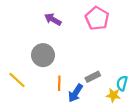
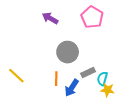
gray circle: (43, 55) -> (68, 52), moved
cyan semicircle: (122, 83) -> (102, 79), moved

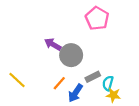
purple arrow: (50, 18) -> (53, 44), moved
orange line: (56, 79) -> (59, 83), turned 40

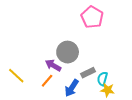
purple arrow: (53, 44) -> (53, 65), moved
orange line: (59, 83) -> (47, 81), moved

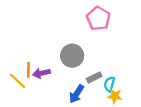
purple arrow: (53, 65) -> (42, 73), moved, turned -42
orange line: (47, 81) -> (28, 70), moved, turned -40

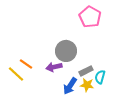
orange line: (28, 70) -> (26, 64), turned -56
purple arrow: (42, 73) -> (54, 67), moved
yellow star: (115, 96) -> (87, 85), moved

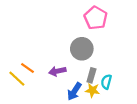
gray circle: (66, 51) -> (82, 49), moved
gray rectangle: (86, 71) -> (91, 75), turned -48

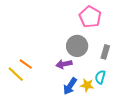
purple arrow: (57, 71) -> (64, 64), moved
gray rectangle: (91, 75) -> (105, 52), moved

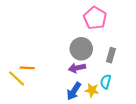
orange line: (26, 64) -> (27, 68), turned -32
purple arrow: (64, 64) -> (77, 68), moved

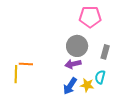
pink pentagon: (95, 18) -> (90, 17), turned -30
yellow line: (17, 78) -> (16, 74), turned 48

